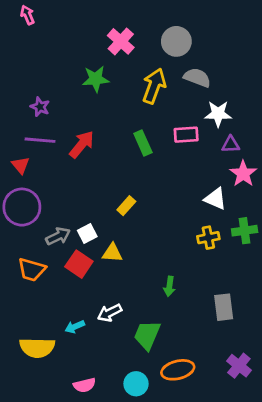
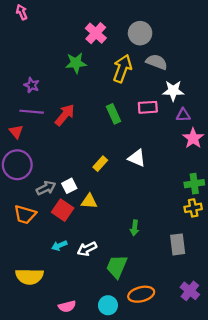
white triangle: (215, 199) -> (137, 158), moved
yellow cross: (208, 238) -> (193, 208), moved
cyan arrow: (75, 327) -> (59, 246), moved

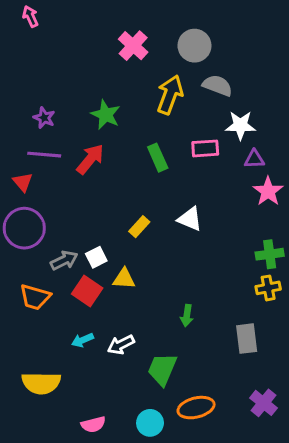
green star: (76, 63) -> (106, 115), moved, turned 30

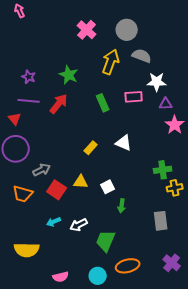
green cross: (270, 254) -> (163, 170), moved
white square: (96, 257) -> (108, 187), moved

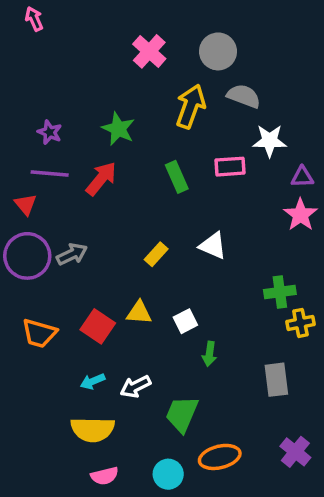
purple triangle: (166, 104) -> (302, 177), moved
gray arrow: (42, 170) -> (72, 254), moved
yellow semicircle: (27, 250) -> (93, 429), moved

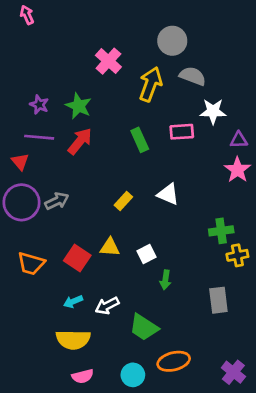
pink cross: (149, 51) -> (108, 61), moved
green star: (118, 129) -> (79, 106), moved
green trapezoid: (182, 414) -> (144, 327), turned -80
purple cross: (295, 452) -> (233, 372), moved

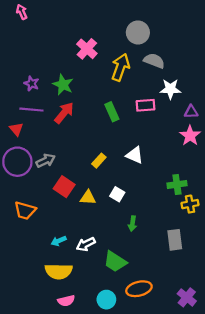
white square: (146, 254) -> (117, 194), moved, turned -32
red square: (77, 258) -> (64, 187), moved

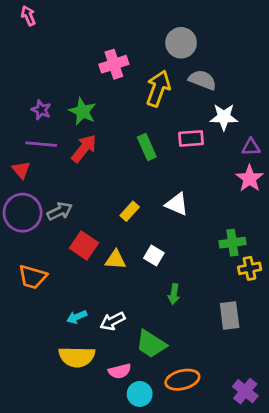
pink cross: (87, 49) -> (114, 64), turned 30
pink semicircle: (66, 301) -> (120, 371), moved

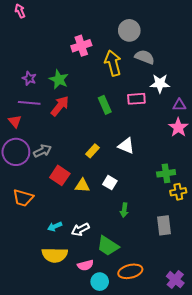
yellow arrow: (158, 88) -> (113, 63), turned -35

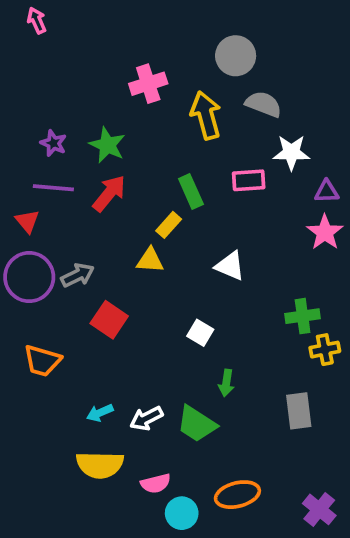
yellow rectangle: (93, 151) -> (169, 225), moved
yellow triangle: (82, 186) -> (150, 260), moved
green trapezoid: (108, 246) -> (197, 424), moved

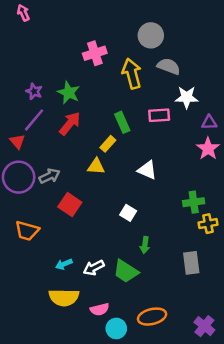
purple line: (53, 188) -> (34, 120), turned -55

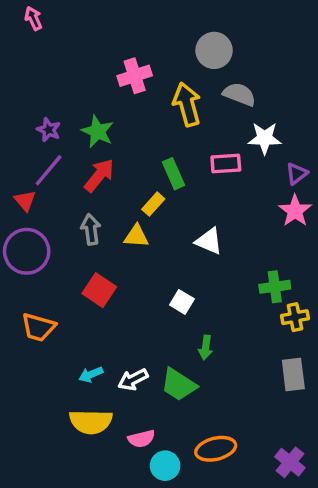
purple triangle: (209, 122) -> (297, 174), turned -35
gray arrow: (50, 176) -> (91, 229), moved, turned -72
gray rectangle: (191, 263) -> (293, 375), moved

